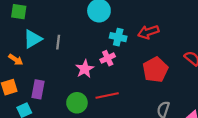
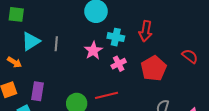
red arrow: (148, 32) -> (146, 31), turned -60
pink cross: (108, 58) -> (119, 64), moved
pink star: (85, 69) -> (93, 51), moved

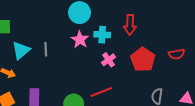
pink star: (93, 51) -> (80, 40), moved
red semicircle: (190, 56) -> (177, 54), moved, turned 140

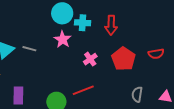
cyan cross: (102, 35) -> (83, 23), moved
gray line: (46, 49) -> (29, 49), turned -72

